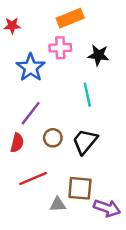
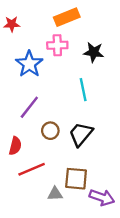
red semicircle: (17, 143) -> (15, 146), moved

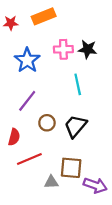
orange rectangle: (67, 17) -> (44, 16), moved
pink cross: (57, 45) -> (63, 49), moved

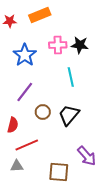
brown square: (71, 168) -> (59, 172), moved
gray triangle: (51, 182) -> (17, 166), moved
purple arrow: (95, 185) -> (87, 156), moved, turned 30

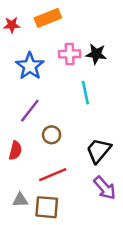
black trapezoid: (69, 115) -> (99, 151), moved
red line: (27, 145) -> (53, 175), moved
brown square: (59, 172) -> (47, 207), moved

